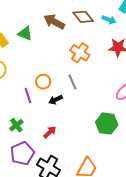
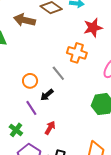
orange cross: (80, 53) -> (77, 53), moved
purple line: (28, 96) -> (31, 108), moved

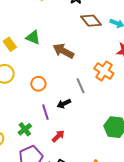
brown arrow: (24, 20) -> (63, 51), moved
orange circle: (30, 81) -> (38, 84), moved

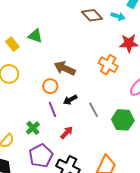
brown arrow: (63, 51) -> (65, 68), moved
orange circle: (38, 84) -> (50, 86), moved
gray line: (81, 86) -> (94, 110), moved

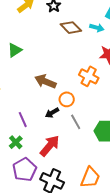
green triangle: (35, 36) -> (15, 50), turned -49
orange circle: (50, 86) -> (67, 99), moved
purple line: (52, 109) -> (23, 120), moved
red arrow: (67, 133) -> (50, 146), size x1.6

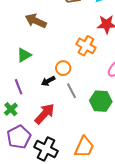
green triangle: (15, 50) -> (24, 55), moved
brown arrow: (45, 81) -> (36, 21), moved

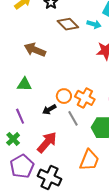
orange cross: (86, 46) -> (85, 98), moved
green triangle: (24, 55) -> (24, 84), turned 35
orange trapezoid: (84, 147) -> (89, 160), moved

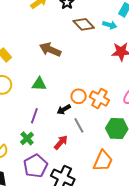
purple line: (20, 116) -> (34, 116), turned 42
gray line: (73, 118) -> (79, 125), moved
red arrow: (47, 142) -> (61, 142), size x0.7

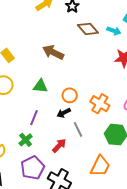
orange circle: (79, 96) -> (70, 95), moved

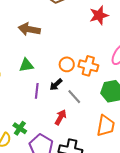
orange circle: (70, 95) -> (67, 64), moved
purple line: (34, 118) -> (37, 91), moved
green cross: (26, 140) -> (20, 128), moved

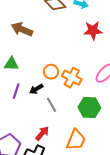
red arrow: (61, 117) -> (42, 133), moved

